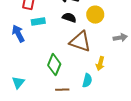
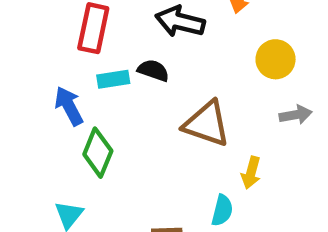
yellow circle: (95, 15) -> (276, 59), moved
black semicircle: (69, 18) -> (153, 70), moved
green diamond: (54, 65) -> (98, 153), moved

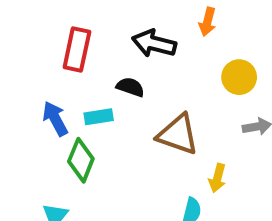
cyan rectangle: (113, 79) -> (99, 117), moved

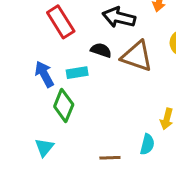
red rectangle: (77, 49) -> (61, 22), turned -44
brown triangle: (178, 134) -> (137, 56), moved

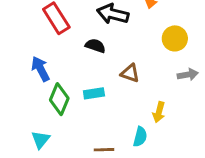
brown triangle: (137, 56) -> (130, 73), moved, size x0.6
cyan rectangle: (77, 73) -> (94, 93), moved

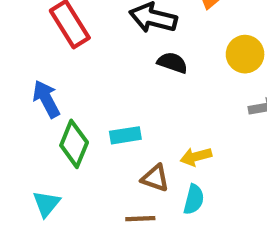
black semicircle: (95, 46) -> (172, 63), moved
brown triangle: (130, 73) -> (155, 178), moved
yellow arrow: (159, 112) -> (196, 157), moved, turned 60

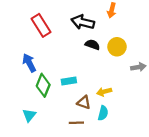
yellow circle: (245, 54) -> (117, 47), moved

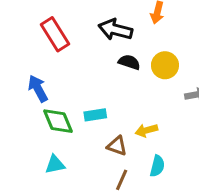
green diamond: (43, 85) -> (58, 121), turned -45
cyan semicircle: (103, 113) -> (157, 166), moved
cyan triangle: (29, 115) -> (55, 164), moved, turned 40
brown line: (76, 123) -> (122, 180), moved, turned -64

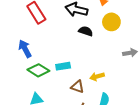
yellow circle: (165, 65) -> (111, 22), moved
green diamond: (58, 121) -> (38, 70), turned -35

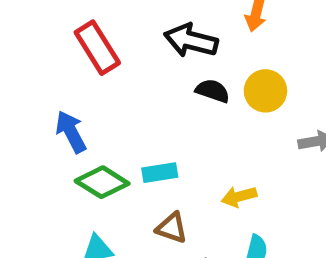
yellow circle: (111, 22) -> (265, 91), moved
brown triangle: (77, 87) -> (172, 228), moved

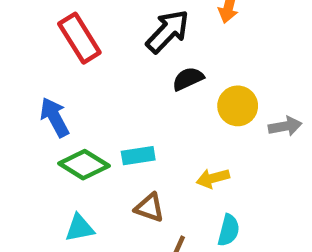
black arrow: (191, 40) -> (168, 31), turned 120
black semicircle: (213, 91) -> (188, 79), turned -44
yellow circle: (265, 91) -> (238, 106), moved

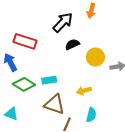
red rectangle: (79, 38) -> (25, 41), moved, turned -40
brown triangle: (150, 208) -> (54, 104), size x1.5
cyan triangle: (79, 228) -> (11, 114), moved, turned 32

